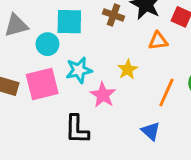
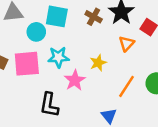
orange triangle: (158, 41) -> (127, 44), turned -49

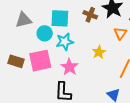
cyan star: (58, 57) -> (65, 42), moved
pink star: (75, 80) -> (69, 67), moved

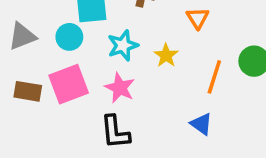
gray triangle: (24, 20) -> (22, 36), moved
cyan star: (65, 42) -> (123, 45), moved

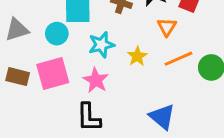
orange line: (214, 77) -> (178, 59), moved, turned 44
blue triangle: (201, 124) -> (162, 117), size x1.4

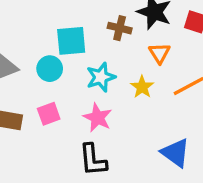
orange triangle: (167, 27) -> (159, 53), moved
pink square: (53, 73) -> (49, 114), size x0.6

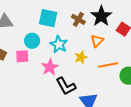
cyan circle: (50, 69) -> (32, 41), moved
cyan star: (101, 77) -> (59, 44), turned 30
black L-shape: (93, 160) -> (66, 86), moved, turned -40

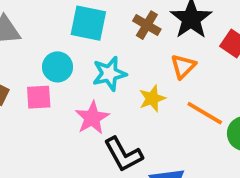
cyan star: (59, 44) -> (109, 74), turned 30
orange line: (108, 65) -> (205, 113), turned 42

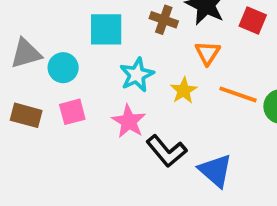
cyan circle: (58, 67) -> (63, 68), moved

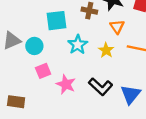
brown rectangle: (26, 115) -> (16, 102), moved
pink star: (129, 121) -> (66, 84), moved
blue triangle: (215, 171) -> (130, 94), turned 35

